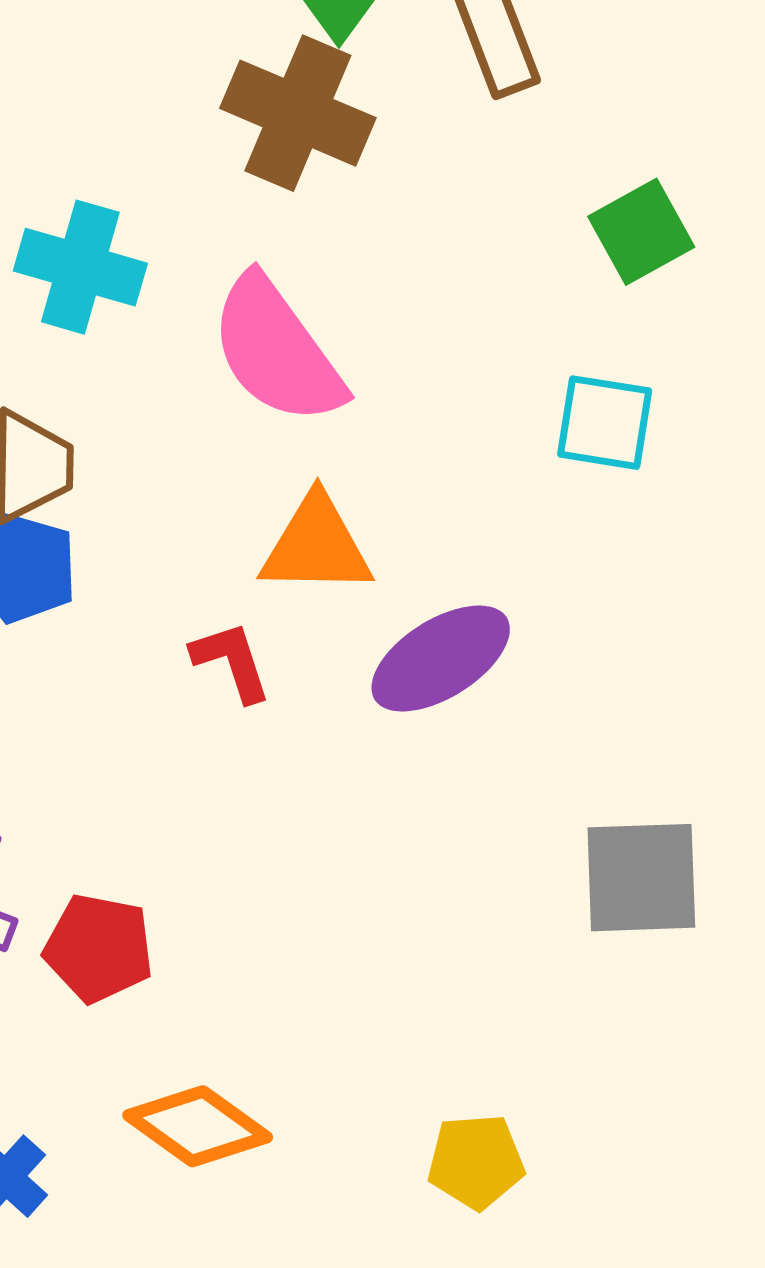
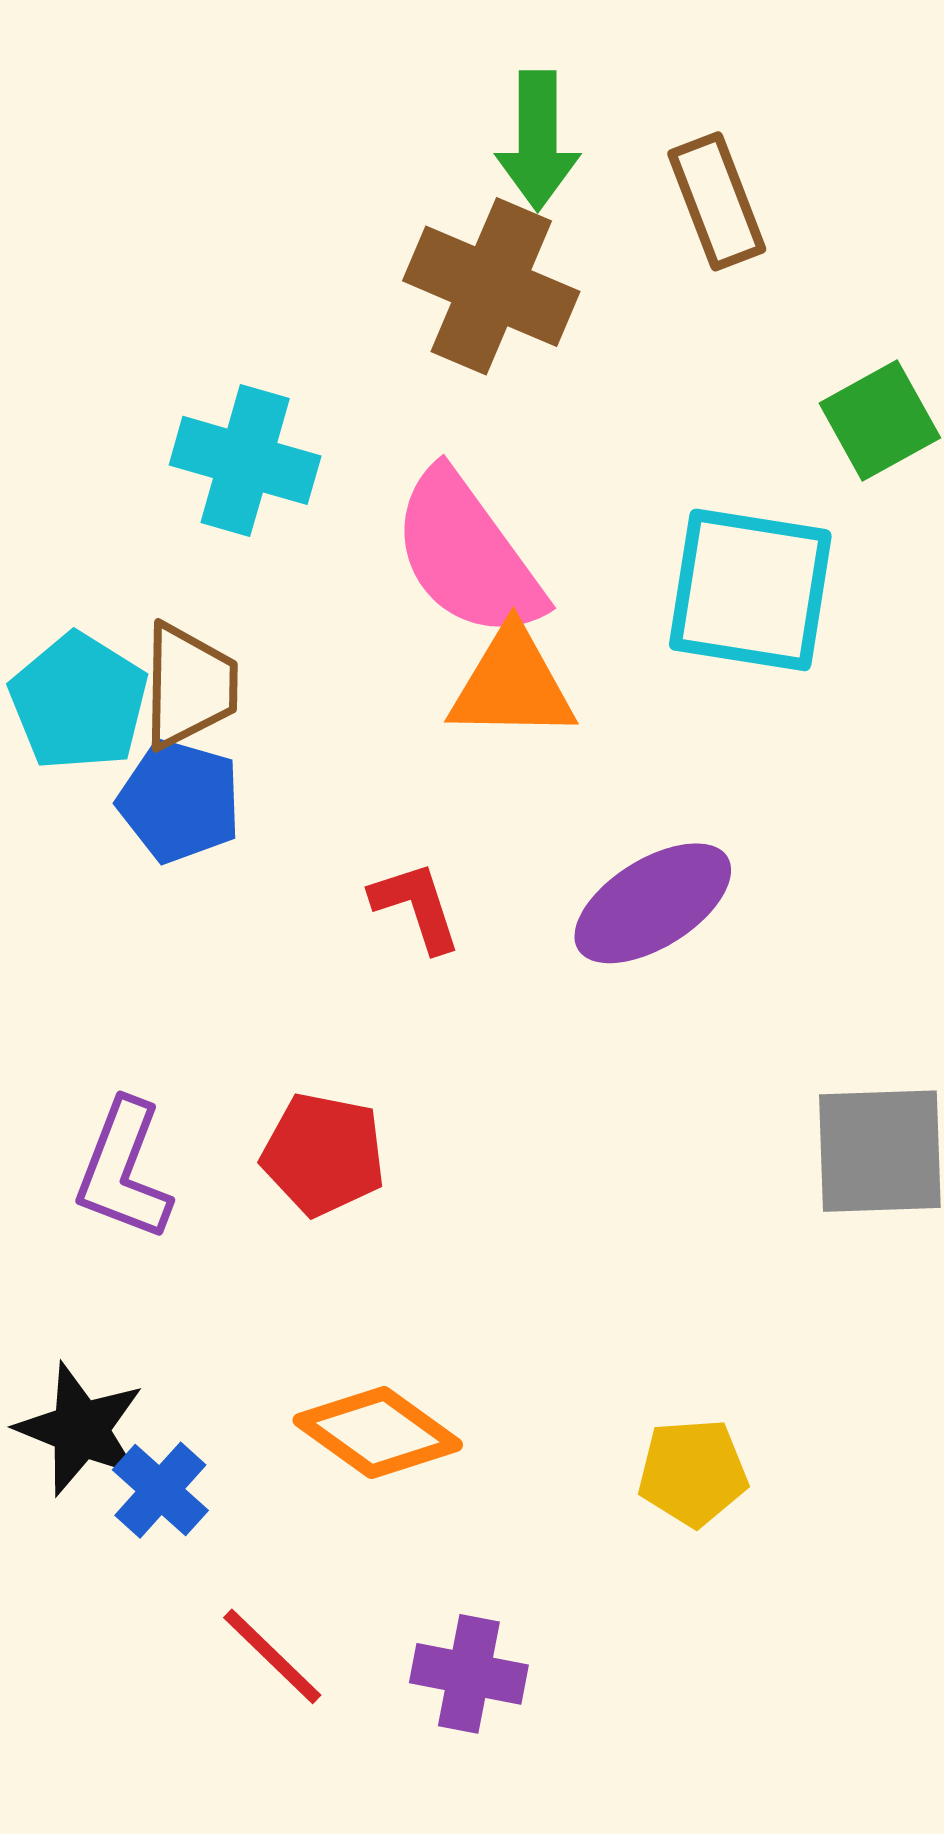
cyan square: (605, 423) -> (750, 590), moved, size x1.5
orange triangle: (316, 545) -> (512, 684), moved
red pentagon: (99, 948) -> (323, 1154), moved

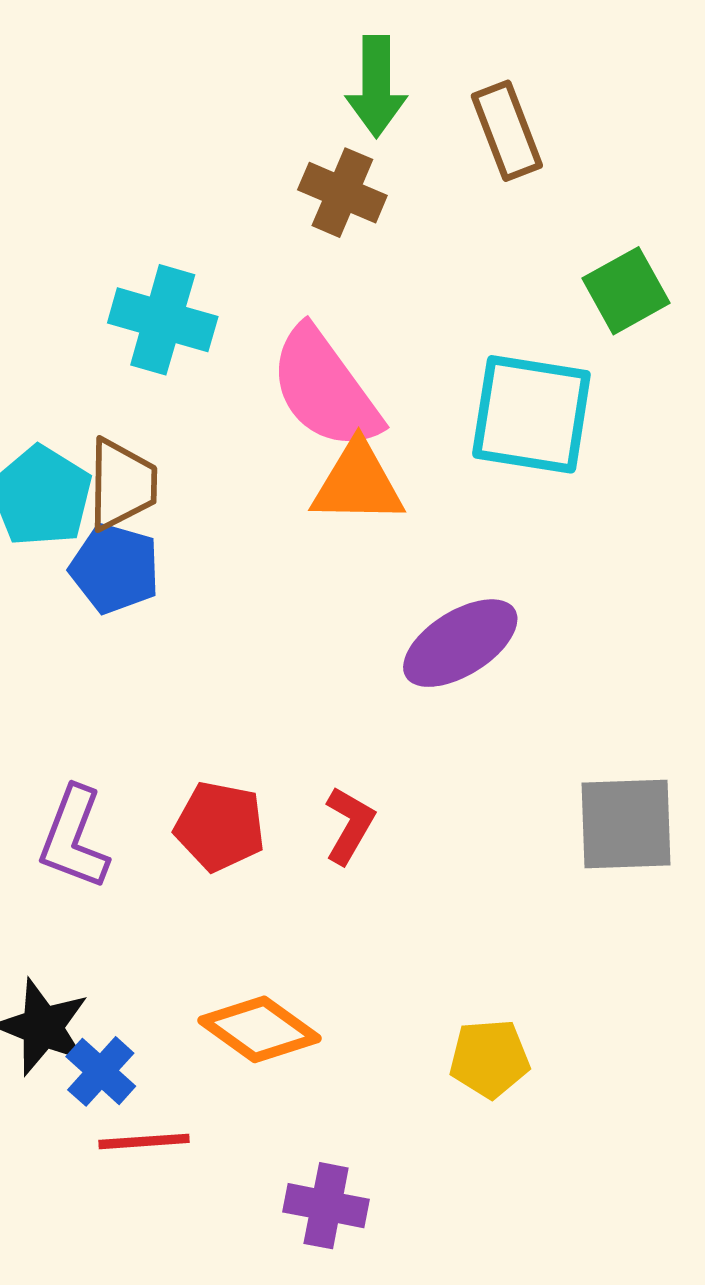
brown cross: (491, 286) -> (342, 193), size x0.7
red L-shape: (416, 907) -> (349, 825), moved, turned 48
red line: (272, 1656) -> (144, 1141), moved, turned -48

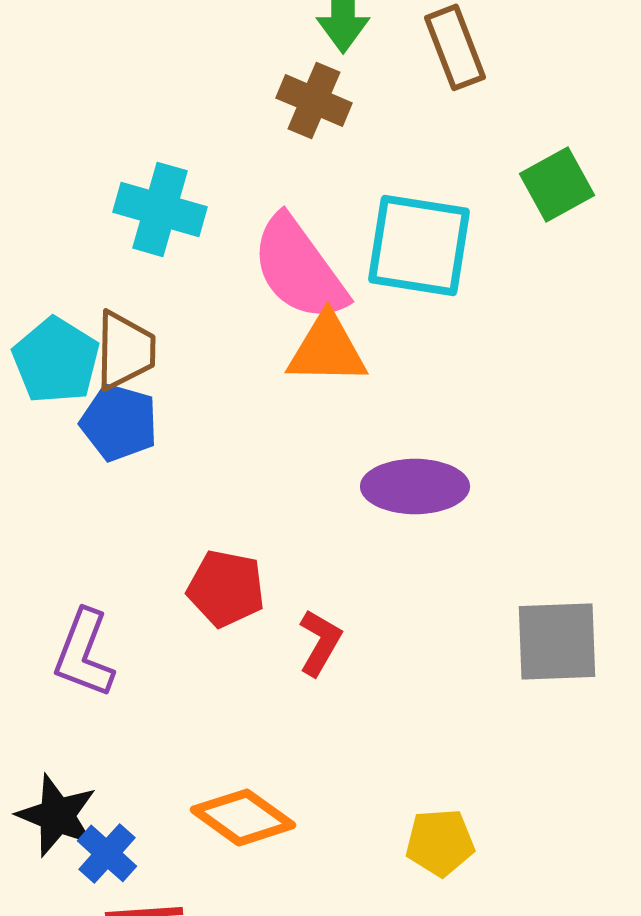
cyan square: (531, 414) -> (419, 245), moved
purple ellipse: (460, 643) -> (415, 486), turned 32
red pentagon: (220, 826) -> (226, 588), moved

